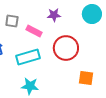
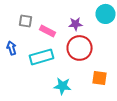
purple star: (54, 15) -> (76, 24), moved
cyan star: (30, 86) -> (62, 86), moved

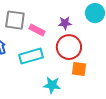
gray square: (26, 21) -> (15, 20), size x1.5
orange square: (100, 78) -> (79, 69), moved

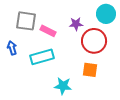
red circle: (69, 47) -> (94, 41), moved

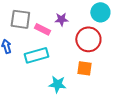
purple star: (76, 24) -> (61, 19), moved

